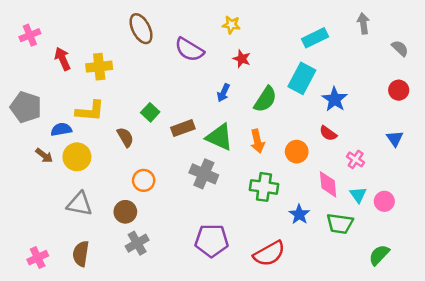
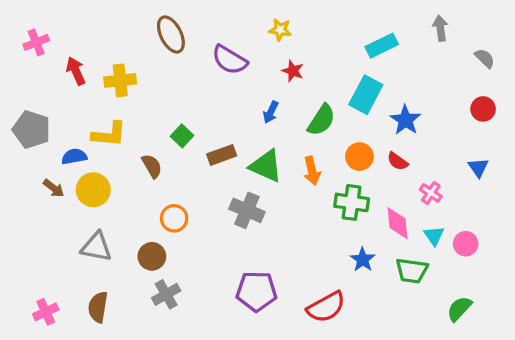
orange circle: (297, 152) -> (359, 157), moved
green cross: (264, 187) -> (352, 202), moved

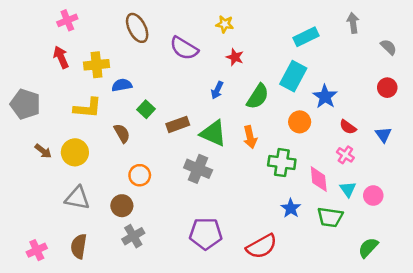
pink cross: (36, 42) -> (67, 20), moved
blue semicircle: (74, 157) -> (122, 85), moved
orange circle: (359, 157) -> (300, 122), moved
red semicircle: (398, 161) -> (348, 127), moved

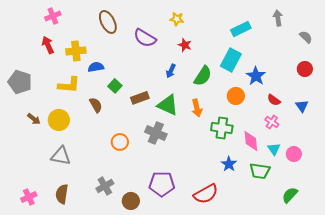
orange circle: (140, 175) -> (120, 142), moved
brown circle: (122, 206) -> (131, 201), moved

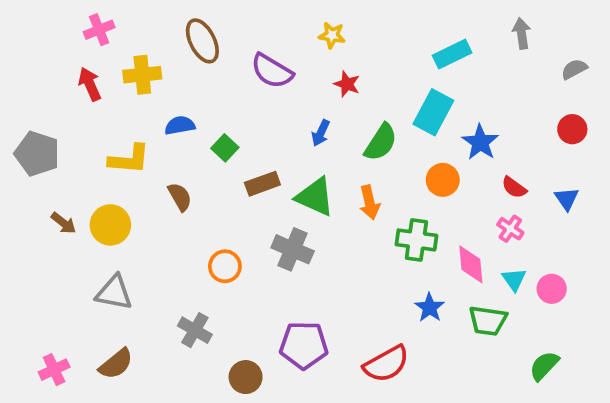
gray semicircle: (306, 37) -> (574, 69), turned -72
yellow cross: (76, 51) -> (142, 75), moved
green square: (115, 86) -> (225, 148), moved
gray cross: (105, 186) -> (195, 330), moved, turned -30
brown semicircle: (62, 194) -> (116, 364), turned -138

